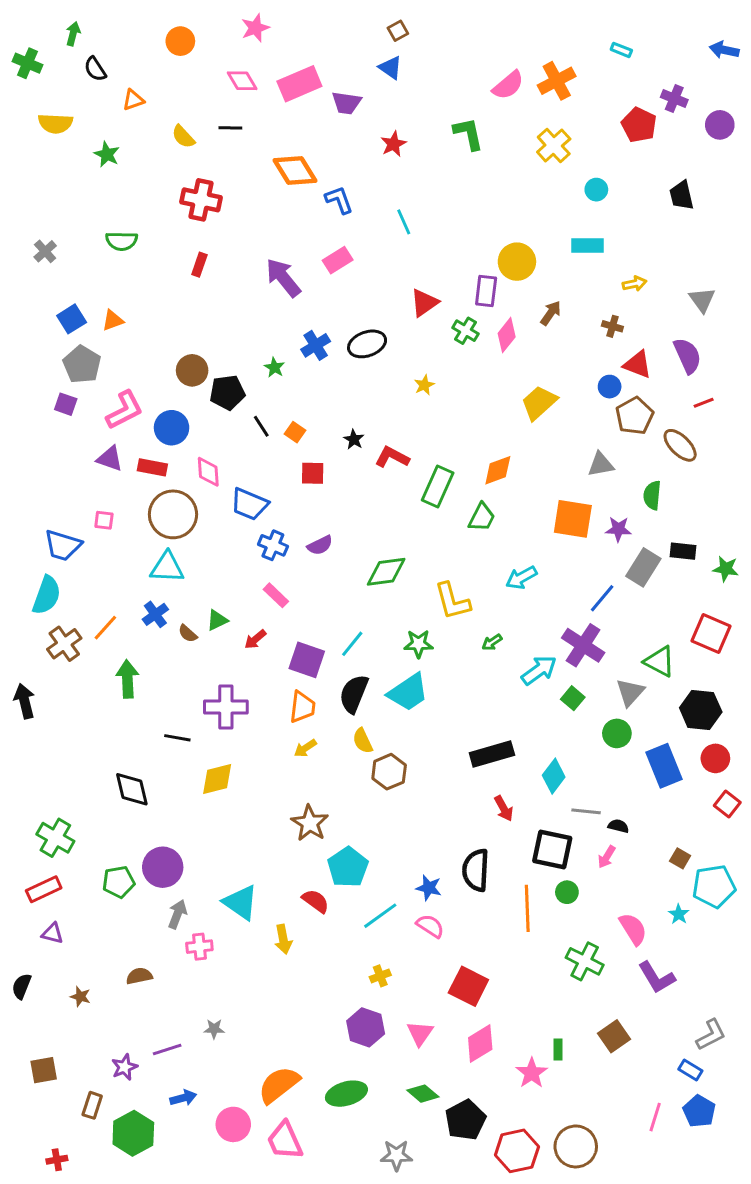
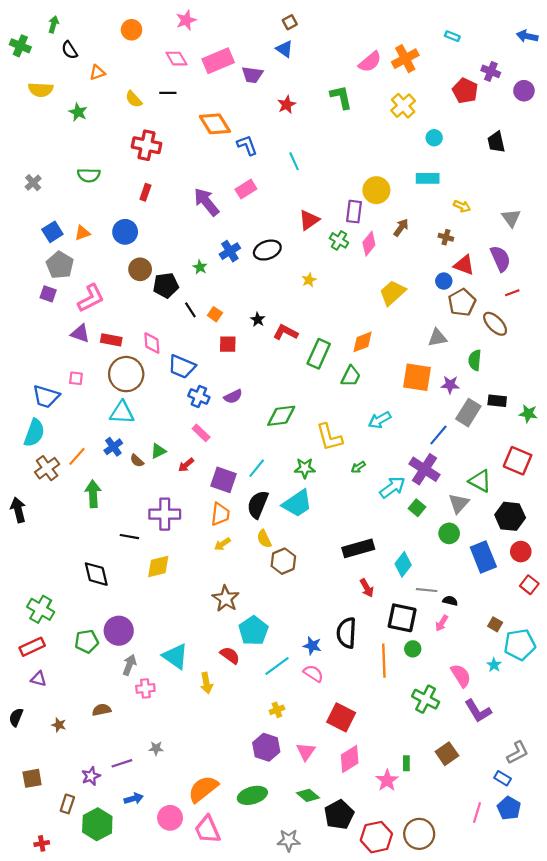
yellow arrow: (635, 284) -> (462, 206), turned 35
blue circle: (172, 428) -> (125, 232), moved

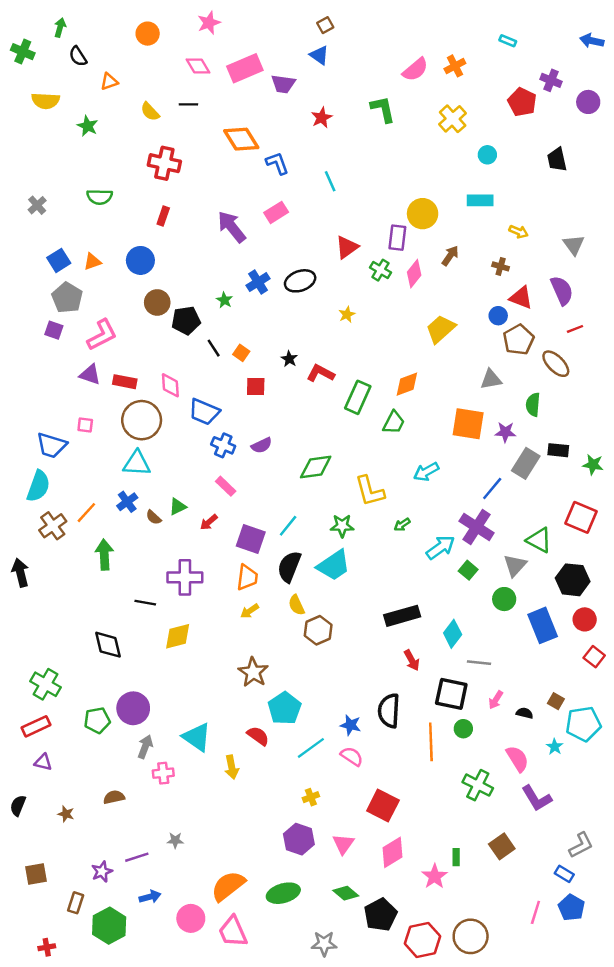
orange cross: (405, 59) -> (455, 66), size x0.7
black semicircle: (450, 601) -> (525, 713), moved

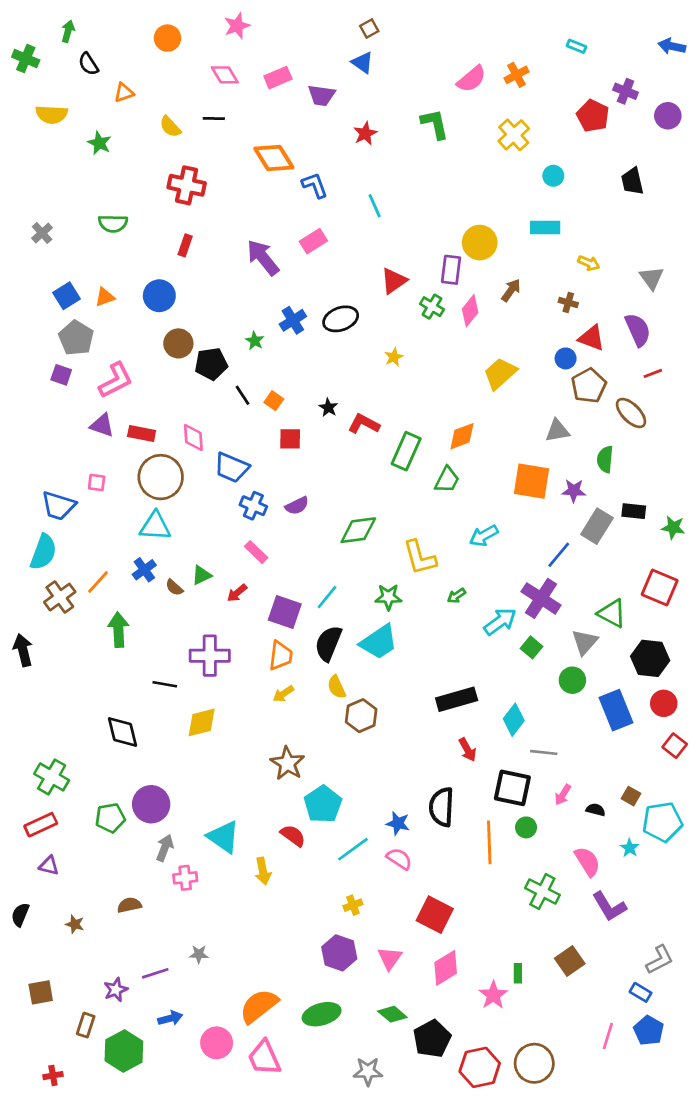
pink rectangle: (245, 68) -> (278, 78), size x0.7

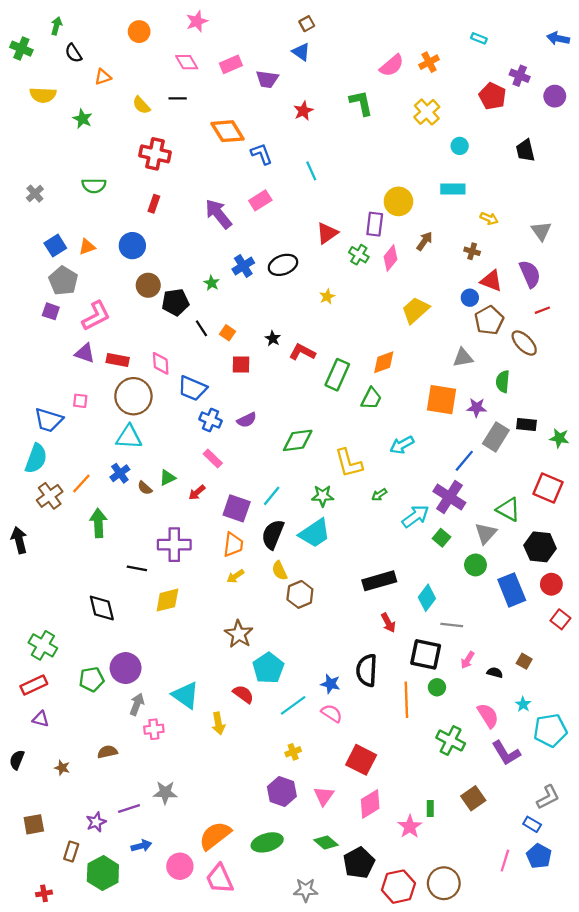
cyan pentagon: (662, 822) -> (550, 730), moved
gray star: (199, 954) -> (165, 793), size x1.5

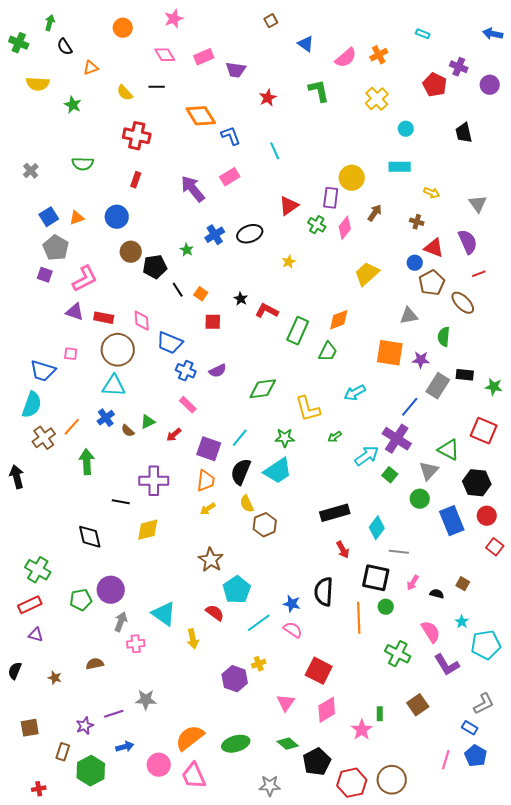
blue triangle: (301, 52) -> (306, 44), moved
purple hexagon: (282, 791) -> (235, 679), moved

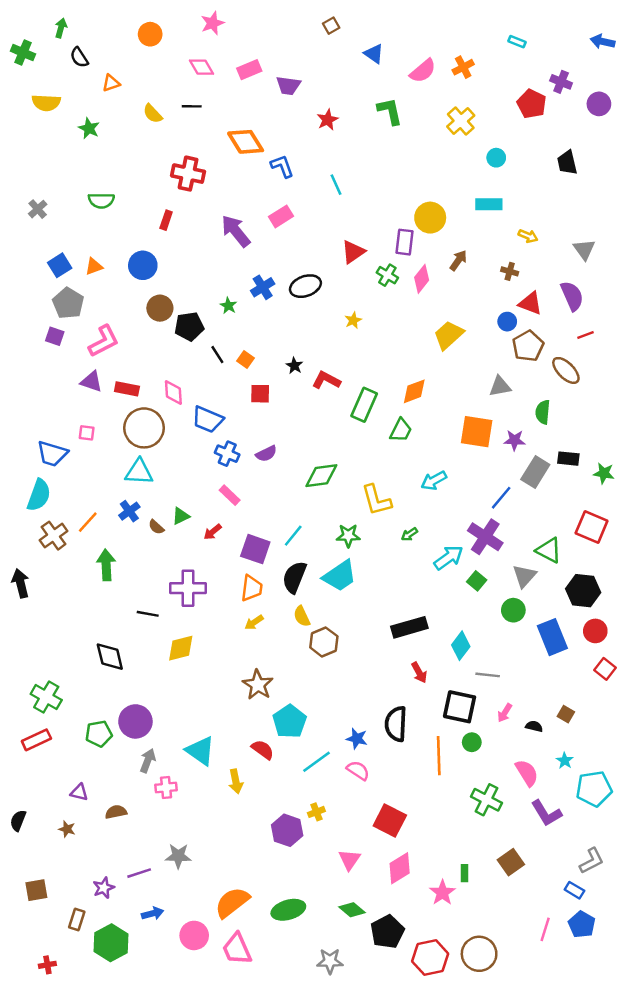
red cross: (137, 136) -> (188, 174), moved
purple triangle: (36, 635) -> (79, 792), moved

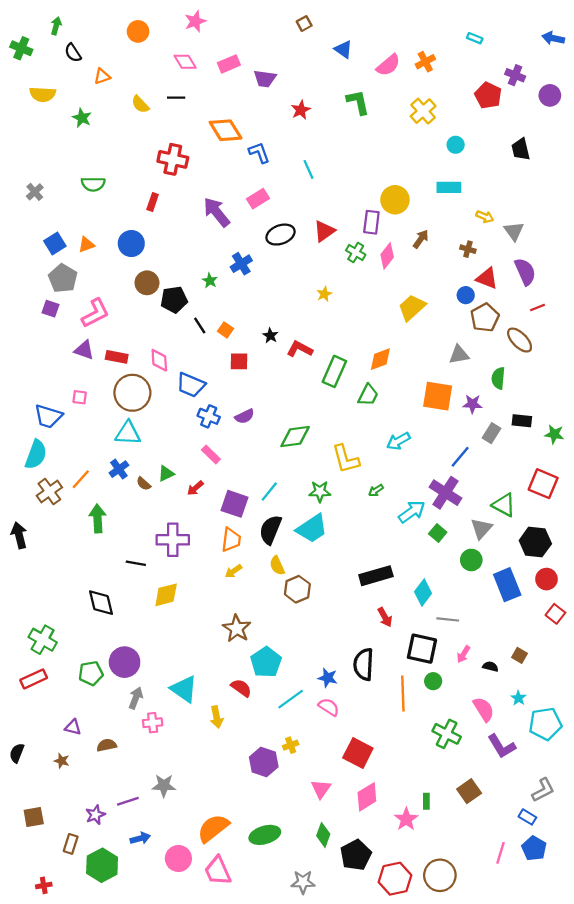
gray triangle: (584, 249) -> (514, 231), moved
black ellipse: (305, 286) -> (281, 235), moved
gray rectangle: (535, 472) -> (491, 433), size x0.7
green diamond: (352, 910) -> (323, 835), turned 70

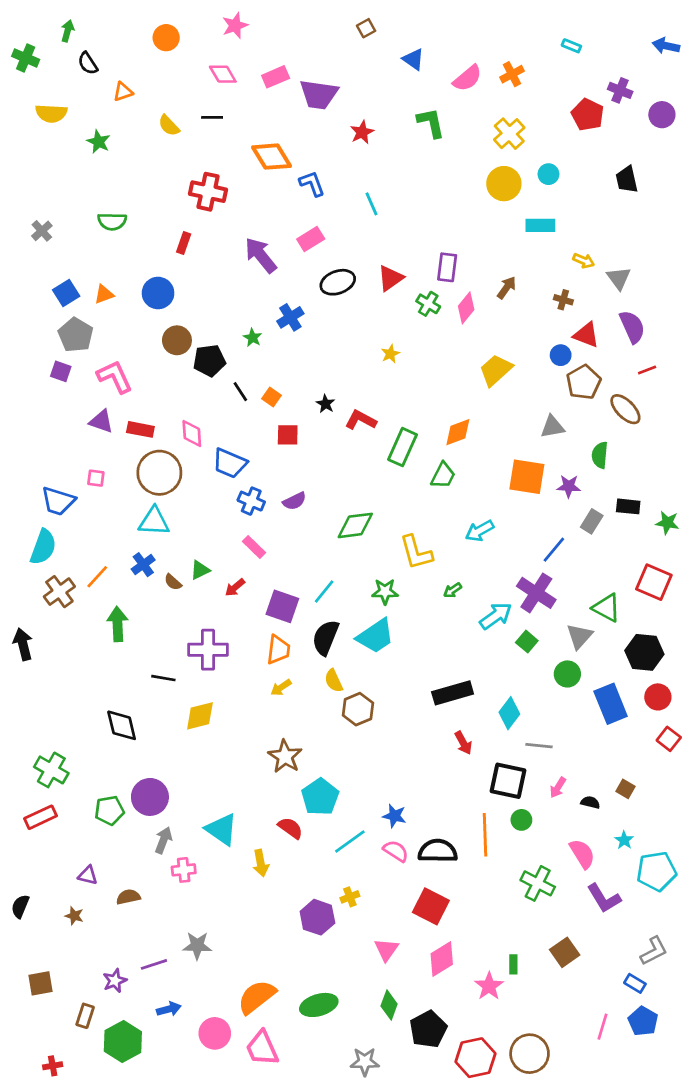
purple trapezoid: (265, 79) -> (319, 94), size x1.4
yellow circle: (395, 200) -> (504, 184), moved
pink L-shape: (95, 313) -> (115, 377), turned -88
black semicircle: (364, 664) -> (438, 851), moved, turned 88

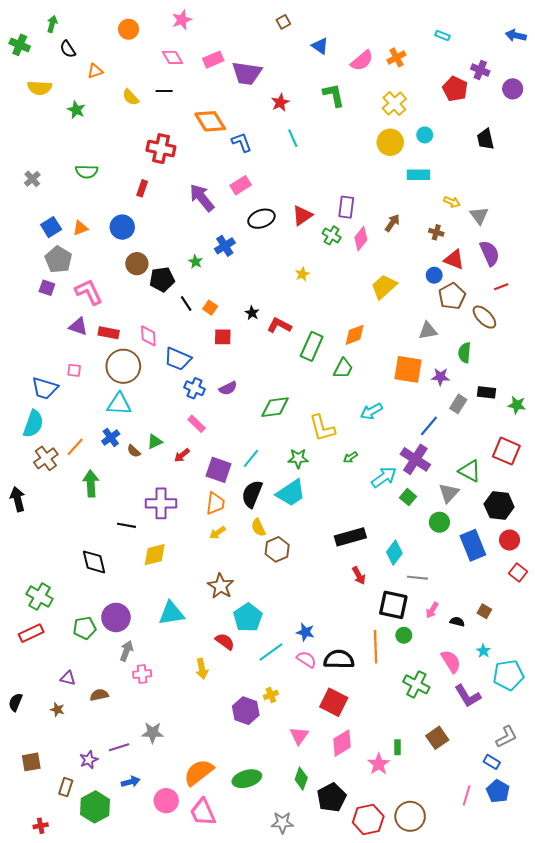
cyan line: (371, 204) -> (293, 138), moved
cyan triangle: (222, 829) -> (171, 613), moved, turned -44

